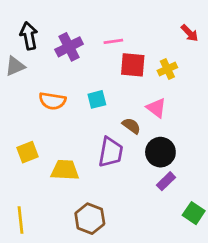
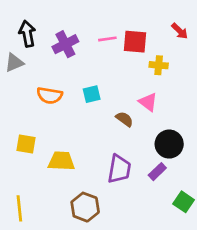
red square: (133, 65) -> (135, 42), moved
yellow cross: (167, 69) -> (159, 65), turned 30
yellow square: (27, 152) -> (26, 144), turned 30
purple trapezoid: (111, 152) -> (119, 169), moved
black circle: (160, 152) -> (169, 144), moved

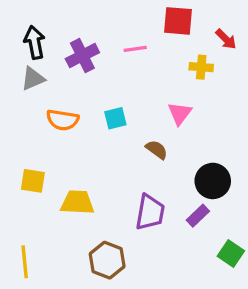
red square: (135, 42) -> (178, 21), moved
gray triangle: (14, 63) -> (33, 79), moved
yellow cross: (159, 65) -> (201, 67), moved
pink triangle: (148, 102) -> (180, 113), moved, turned 30

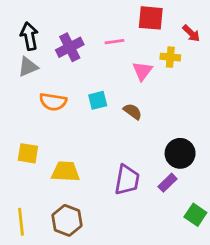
pink triangle: (180, 113) -> (142, 71), moved
brown semicircle: (157, 150) -> (133, 111), moved
brown hexagon: (107, 260) -> (67, 220), moved

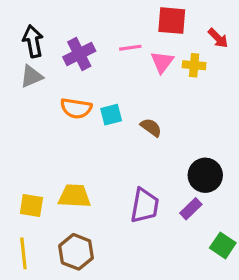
pink triangle: (142, 71) -> (162, 62), moved
orange semicircle: (53, 102) -> (76, 108), moved
yellow square: (28, 153) -> (31, 206), moved

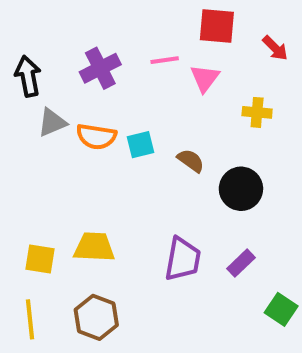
black arrow: (33, 41) -> (28, 76), moved
yellow cross: (194, 65) -> (257, 112), moved
gray triangle: (31, 76) -> (52, 122), moved
black circle: (205, 175) -> (241, 189), moved

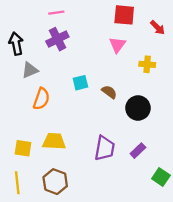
pink line: (165, 60) -> (56, 13), moved
orange semicircle: (96, 137) -> (41, 99), moved, turned -80

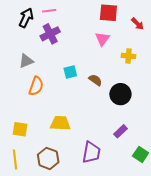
black arrow: (16, 44) -> (26, 18), moved, turned 36
yellow trapezoid: (54, 141) -> (60, 123), moved
purple trapezoid: (105, 148) -> (91, 152), moved

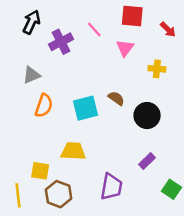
pink line: (49, 11) -> (94, 29), moved, turned 56
cyan square: (70, 72) -> (86, 108), moved, size x1.5
yellow square: (20, 129) -> (40, 171), moved

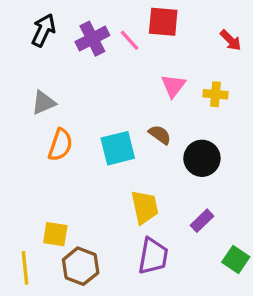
red square: (132, 16) -> (163, 22), moved
purple cross: (61, 42) -> (92, 39), moved
pink triangle: (125, 48) -> (173, 86), moved
yellow trapezoid: (73, 151) -> (145, 207), moved, turned 75

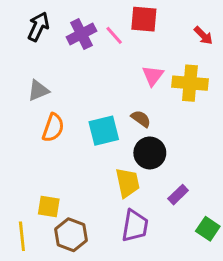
yellow cross: (215, 94) -> (190, 83), size x1.6
black circle: (202, 158) -> (150, 153), moved

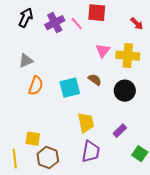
black circle: (150, 153) -> (125, 91), moved

